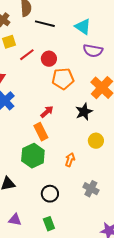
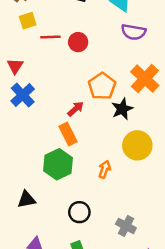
red line: (27, 55) -> (50, 37), turned 35
orange pentagon: (63, 79) -> (102, 86), moved, turned -30
yellow circle: (96, 141) -> (137, 145), size x1.5
gray cross: (91, 189) -> (126, 226), moved

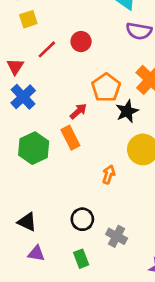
red line: (50, 37) -> (47, 49), moved, turned -42
green hexagon: (58, 164) -> (34, 148), moved
black triangle: (26, 200) -> (27, 222), moved, turned 36
gray cross: (126, 226) -> (117, 236), moved

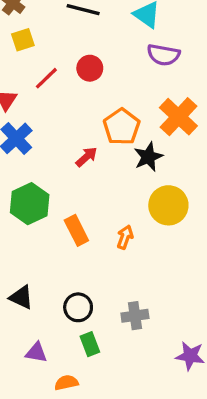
orange rectangle: (70, 138) -> (76, 230), moved
black circle: (82, 219) -> (78, 307), moved
gray cross: (117, 236) -> (135, 316), turned -36
purple triangle: (36, 253) -> (36, 353), moved

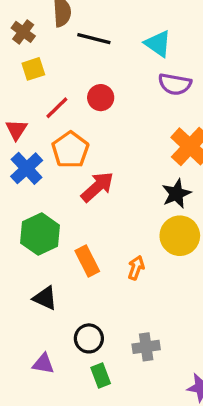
orange pentagon: (122, 127) -> (70, 150), moved
red arrow: (86, 157) -> (97, 187), size x1.5
black star: (148, 157) -> (176, 194), moved
black triangle: (21, 297) -> (45, 298), moved
purple triangle: (36, 353) -> (43, 364), moved

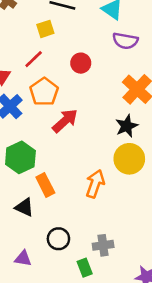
yellow square: (33, 69) -> (45, 29), moved
red circle: (101, 98) -> (81, 63), moved
orange rectangle: (87, 261) -> (45, 185), moved
orange arrow: (136, 268) -> (95, 184), size x1.5
green rectangle: (101, 375) -> (85, 268), moved

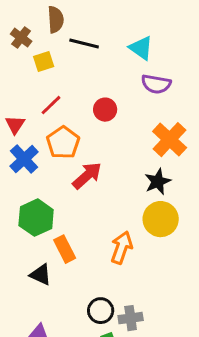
yellow square: (45, 29) -> (44, 62), moved
black circle: (58, 239) -> (101, 311), moved

